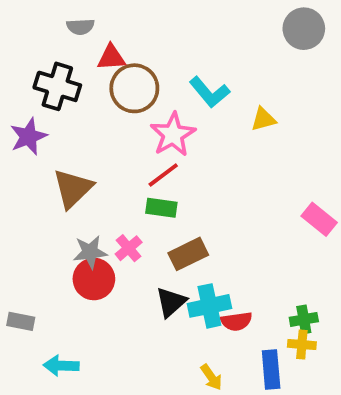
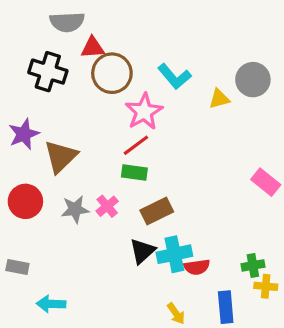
gray semicircle: (80, 27) -> (67, 22), size x1.5
gray circle: (304, 29) -> (253, 80), moved
purple star: (28, 136) -> (24, 134), moved
red circle: (94, 279) -> (25, 201), moved
yellow cross: (302, 344) -> (266, 286), moved

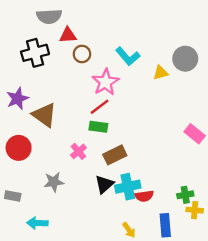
black cross: (48, 72) -> (35, 53), turned -32
brown circle: (112, 73) -> (82, 54), size x0.6
brown triangle: (61, 157) -> (44, 115), turned -40
gray star: (75, 209) -> (54, 182), moved

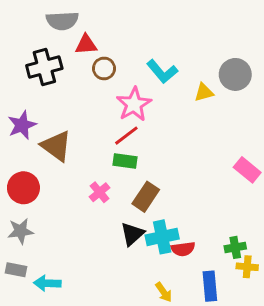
brown rectangle: (115, 155) -> (146, 197), turned -30
gray star: (54, 182) -> (20, 231), moved
gray rectangle: (13, 196) -> (16, 270), moved

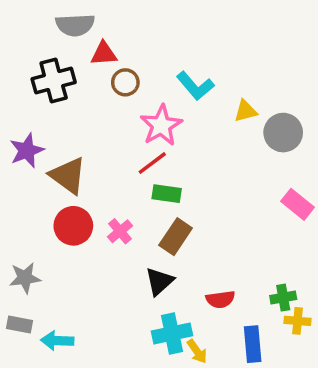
gray circle: (235, 74) -> (283, 133), moved
green rectangle: (125, 161) -> (167, 194), moved
red circle: (23, 188) -> (73, 226), moved
cyan cross: (162, 237) -> (172, 333), moved

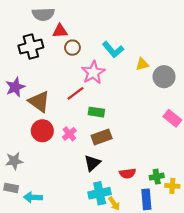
red line: (152, 163) -> (76, 93), moved
brown rectangle: (176, 237) -> (102, 137), turned 36
green cross: (283, 298) -> (157, 177), moved

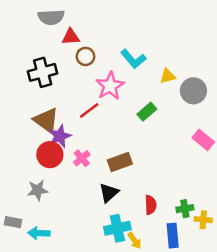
black cross: (31, 47) -> (43, 72), moved
purple star: (15, 87) -> (60, 136), moved
green rectangle: (96, 112) -> (147, 112), moved, turned -49
gray star: (14, 161) -> (38, 190), moved
red semicircle: (128, 173) -> (151, 205), turned -84

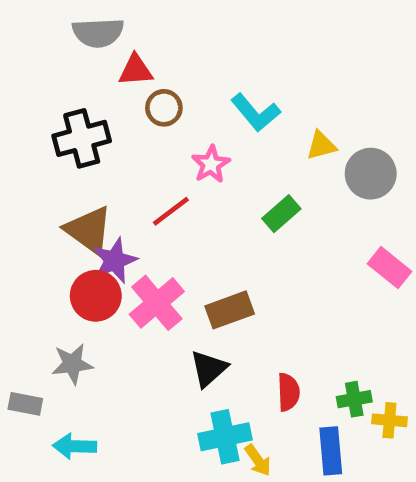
pink star: (110, 86) -> (211, 164), size x0.7
pink cross: (82, 158) -> (157, 303), size x1.6
gray rectangle: (13, 222) -> (25, 404), moved

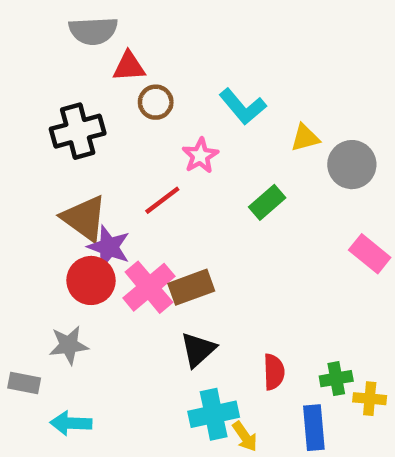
purple star: (115, 261) -> (109, 247), turned -30
brown rectangle: (230, 310) -> (191, 287), moved

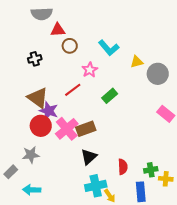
black cross: (78, 131) -> (35, 59), size x0.6
green rectangle: (267, 202) -> (110, 96), moved
gray rectangle: (24, 383) -> (11, 172), turned -56

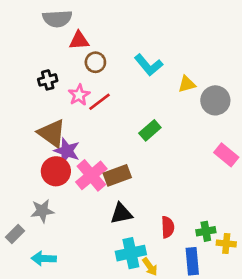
pink star: (90, 70) -> (79, 95), moved
red line: (73, 90) -> (100, 102), moved
black triangle: (89, 157) -> (121, 214), turned 30

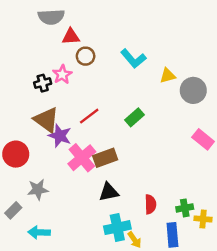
black cross: (48, 80) -> (43, 83), moved
pink star: (79, 95) -> (62, 74), moved
red line: (100, 102) -> (89, 116), moved
red circle: (56, 171) -> (16, 154), moved

